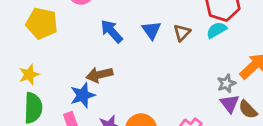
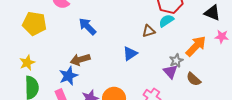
blue triangle: (151, 30) -> (130, 54), moved, turned 35
brown triangle: (182, 33) -> (149, 31), moved, turned 32
purple triangle: (230, 104) -> (170, 72), moved

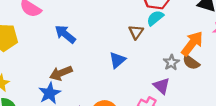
brown triangle: (149, 31) -> (136, 32), turned -32
purple triangle: (170, 72) -> (162, 86), moved
brown semicircle: (194, 79) -> (191, 62), moved

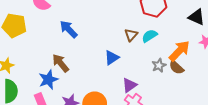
cyan semicircle: (155, 18) -> (150, 36), moved
brown arrow: (61, 73) -> (61, 63), turned 66
purple triangle: (162, 86) -> (129, 85), moved, turned 35

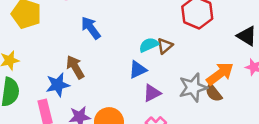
cyan semicircle: (150, 36) -> (149, 45), moved
gray star: (159, 65) -> (193, 87), size x1.6
purple triangle: (129, 85) -> (152, 93), moved

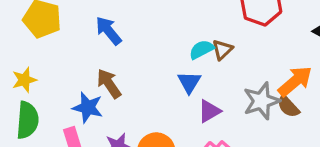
blue arrow: (91, 28) -> (108, 31), moved
blue triangle: (138, 70) -> (189, 82), turned -30
blue star: (58, 85) -> (88, 108), turned 30

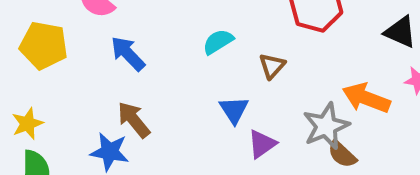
cyan semicircle: (202, 50) -> (218, 42), moved
orange arrow: (295, 81) -> (366, 98), turned -114
brown semicircle: (288, 106) -> (342, 154), moved

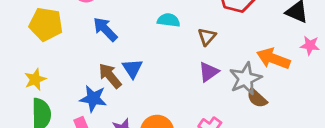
cyan semicircle: (218, 42) -> (169, 20), turned 40
blue triangle: (234, 110) -> (132, 68), moved
purple triangle: (262, 144) -> (209, 72), moved

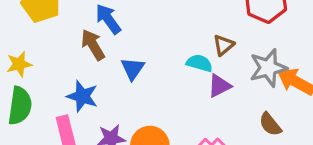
cyan semicircle: (169, 20) -> (199, 63), moved
brown arrow: (110, 76) -> (93, 45), moved
gray star: (245, 79) -> (268, 68), moved

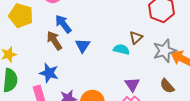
blue triangle: (133, 69) -> (83, 46), moved
purple triangle: (219, 86) -> (132, 84), moved, turned -35

